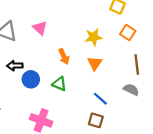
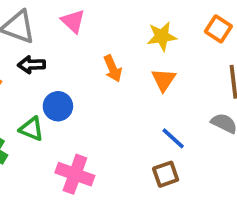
black arrow: (15, 66) -> (32, 65), moved
green triangle: (59, 84) -> (32, 129), moved
brown square: (96, 120) -> (166, 174), turned -35

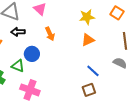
orange arrow: (113, 68) -> (50, 34), moved
orange triangle: (164, 80) -> (88, 40), turned 32
pink cross: (75, 174) -> (30, 90), moved

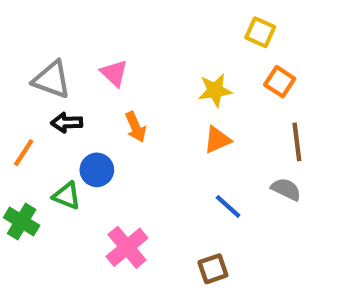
pink cross: (30, 90) -> (127, 247), moved, turned 30
brown square: (89, 90) -> (213, 269), moved

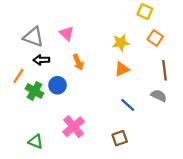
green triangle: (67, 196) -> (36, 142), moved
green cross: (22, 221) -> (35, 91), moved

